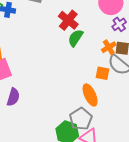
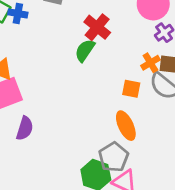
green semicircle: (76, 38) -> (85, 50), moved
orange square: (103, 73) -> (131, 89), moved

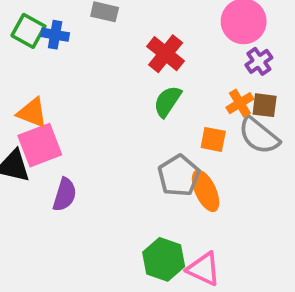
green semicircle: (85, 50) -> (167, 101), moved
gray pentagon: (114, 157) -> (179, 176), moved

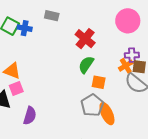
purple cross: (259, 61) -> (132, 55), moved, turned 32
orange square: (213, 139) -> (99, 82), moved
pink square: (40, 145) -> (16, 89), size x0.6

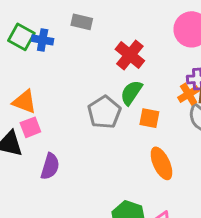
gray pentagon: (92, 105) -> (104, 112), moved

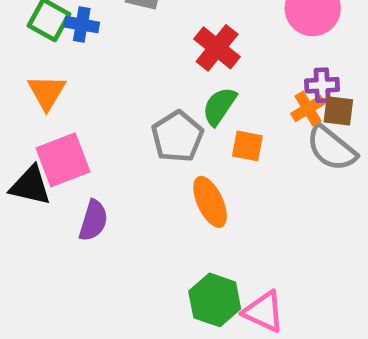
orange triangle: (24, 102) -> (47, 92), moved, turned 40
pink square: (30, 127) -> (63, 160), size x1.6
orange ellipse: (161, 163) -> (210, 202), moved

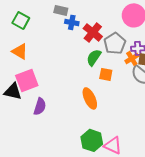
blue cross: (82, 25) -> (72, 22), moved
orange triangle: (47, 92) -> (20, 51), turned -30
gray pentagon: (177, 137) -> (115, 43), moved

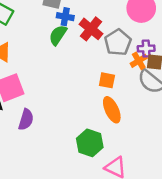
green semicircle: (94, 57) -> (58, 35), moved
orange ellipse: (90, 98) -> (112, 110), moved
green hexagon: (92, 140) -> (90, 143), moved

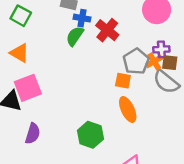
gray pentagon: (118, 42) -> (136, 61), moved
purple semicircle: (26, 120) -> (33, 134), moved
green hexagon: (90, 143) -> (90, 135), moved

